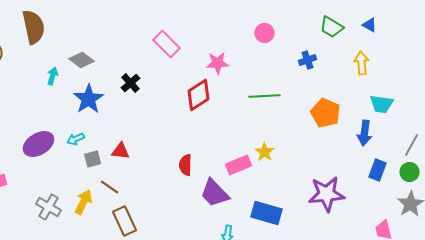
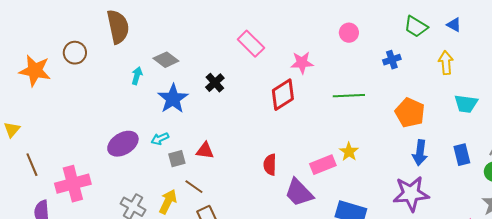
blue arrow: (364, 133) -> (420, 153), moved
blue rectangle: (378, 170) -> (462, 155), moved, turned -35

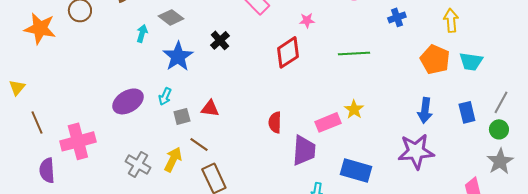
pink star: (302, 63) -> (307, 20), size x0.7
orange pentagon: (410, 113) -> (435, 59), moved
cyan arrow: (160, 139) -> (165, 96), turned -42
purple trapezoid: (299, 193) -> (304, 150), turned -132

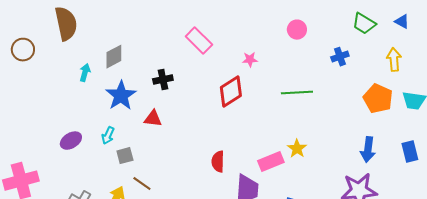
gray diamond: (171, 17) -> (114, 57), turned -65
black cross: (220, 40) -> (163, 80), turned 30
purple ellipse: (128, 101) -> (71, 141), size x0.7
red triangle: (210, 108) -> (153, 119), moved

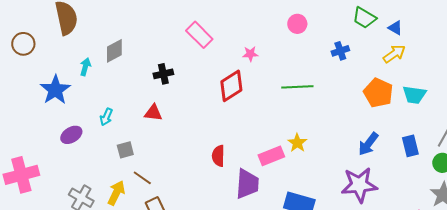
blue triangle: (402, 22) -> (395, 28), moved
yellow arrow: (394, 60) -> (394, 54), turned 60
blue star: (121, 96) -> (55, 90), moved
cyan arrow: (108, 136) -> (106, 117), moved
blue arrow: (368, 150) -> (368, 144), turned 30

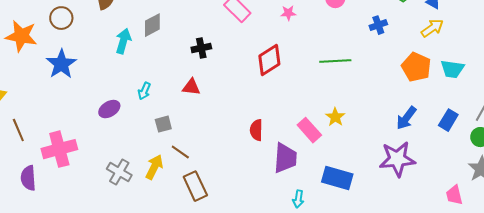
pink star: (250, 54) -> (288, 13), moved
cyan arrow: (85, 67) -> (123, 41), size x1.4
blue star: (55, 90) -> (61, 64), moved
blue rectangle: (410, 146) -> (448, 120), turned 45
pink rectangle: (271, 156) -> (309, 130), turned 70

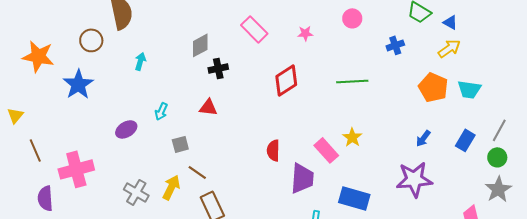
brown circle: (61, 18) -> (91, 40), moved
gray diamond: (152, 25) -> (200, 45), moved
cyan arrow: (123, 41) -> (140, 61), size x0.7
blue arrow: (406, 118) -> (423, 138), size x0.7

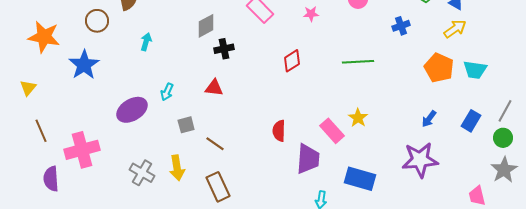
red diamond: (286, 80) -> (292, 61), size x0.7
yellow triangle: (15, 115) -> (28, 88), moved
purple ellipse: (126, 129) -> (132, 110), size x1.4
brown line: (197, 172) -> (215, 144), moved
yellow arrow: (171, 187) -> (177, 168), turned 145

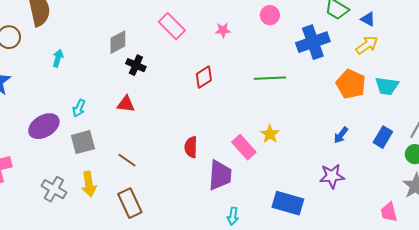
blue cross: (401, 26) -> (313, 42), size x1.8
black cross: (224, 49) -> (136, 65), turned 36
gray square: (186, 125) -> (83, 142), moved, size x1.4
purple star: (420, 160) -> (332, 176), size x0.7
blue rectangle: (360, 179) -> (288, 203), moved

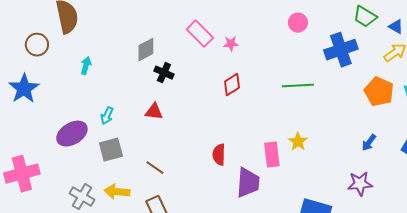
pink star: (223, 30) -> (231, 44), moved
pink rectangle: (244, 147) -> (272, 155), turned 35
yellow arrow: (89, 184) -> (117, 192), turned 105

